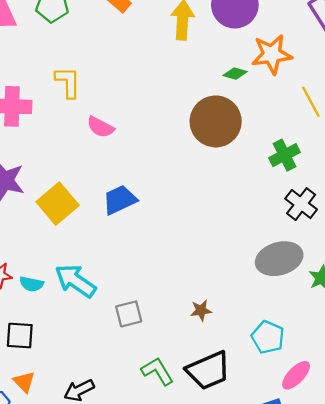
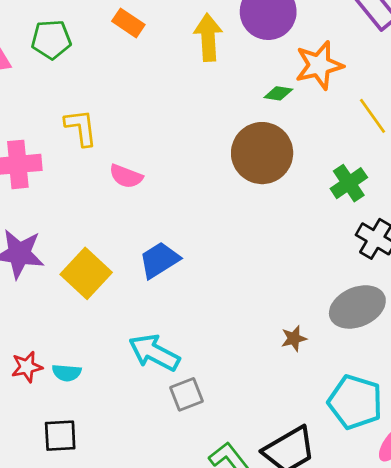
cyan arrow: (76, 281) -> (154, 353), moved
brown star: (201, 310) -> (294, 338), moved
cyan pentagon: (268, 337) -> (355, 402), size x1.4

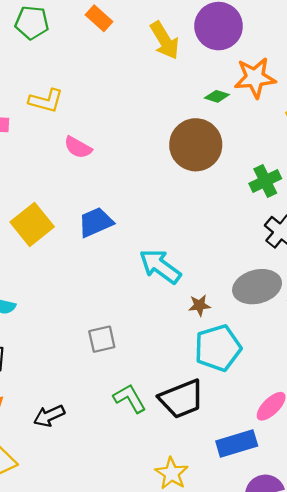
yellow arrow: (208, 37) -> (165, 40), turned 144
yellow L-shape: (81, 128) -> (46, 101), turned 104
cyan arrow: (154, 353) -> (160, 266), moved
cyan pentagon: (355, 402) -> (218, 348), moved, turned 30

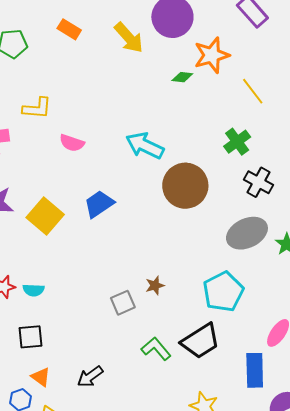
brown circle: (196, 145) -> (185, 186), moved
cyan arrow: (160, 266) -> (145, 146), moved
brown star: (199, 305) -> (155, 285), moved
blue rectangle: (237, 444) -> (255, 370), turned -64

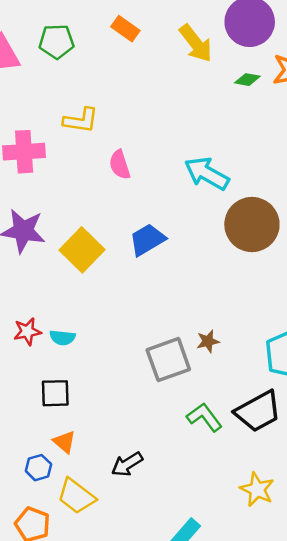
green diamond: (182, 77) -> (247, 80), moved
pink semicircle: (72, 143) -> (120, 165), turned 50
gray square: (123, 303) -> (168, 360), size x1.5
black arrow: (90, 377) -> (127, 464), moved

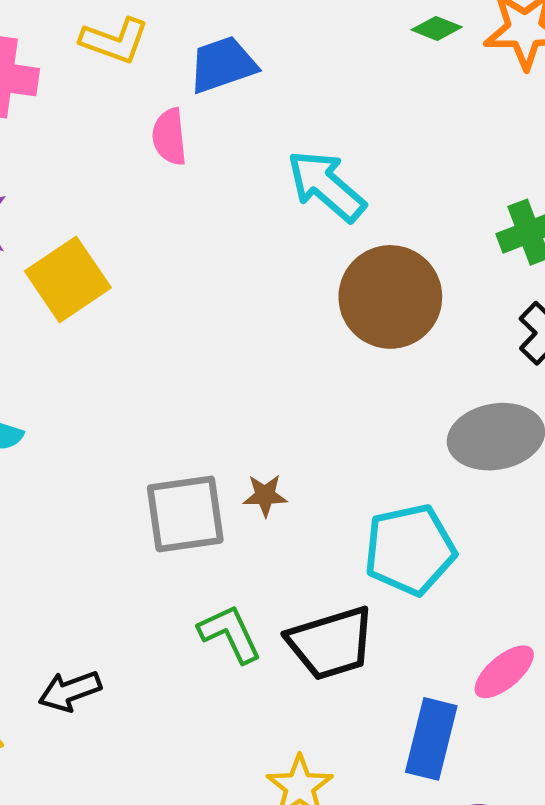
blue trapezoid: (147, 240) -> (223, 65), moved

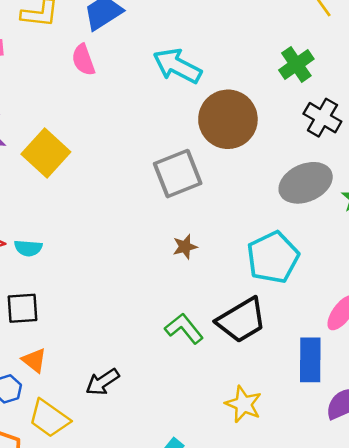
gray square: (185, 514) -> (178, 174), moved

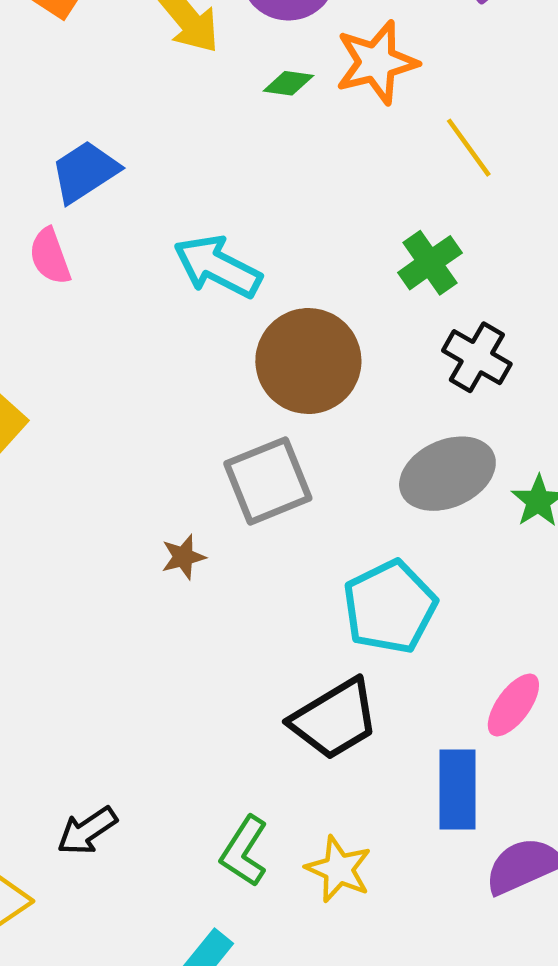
gray square: (178, 174) -> (268, 481), moved
brown star: (185, 247) -> (183, 557), moved
green L-shape: (184, 328) -> (244, 851), moved, turned -108

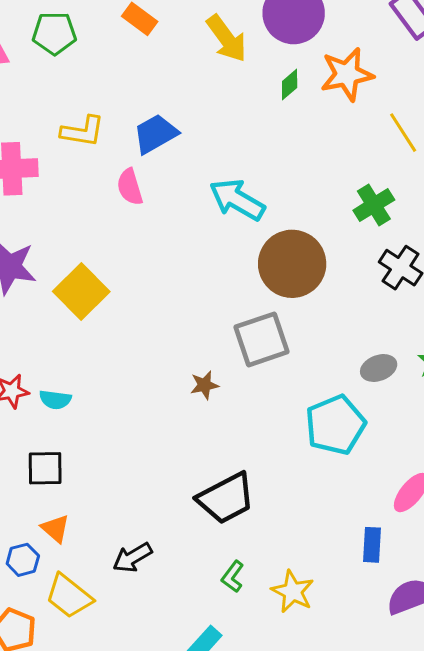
green diamond: (288, 83) -> (290, 84), turned -52
gray ellipse: (447, 474) -> (379, 368), moved, size x0.6
black trapezoid: (334, 719) -> (226, 498), moved
blue rectangle: (458, 790) -> (372, 545), size x0.7
green L-shape: (244, 851) -> (233, 577), size x0.7

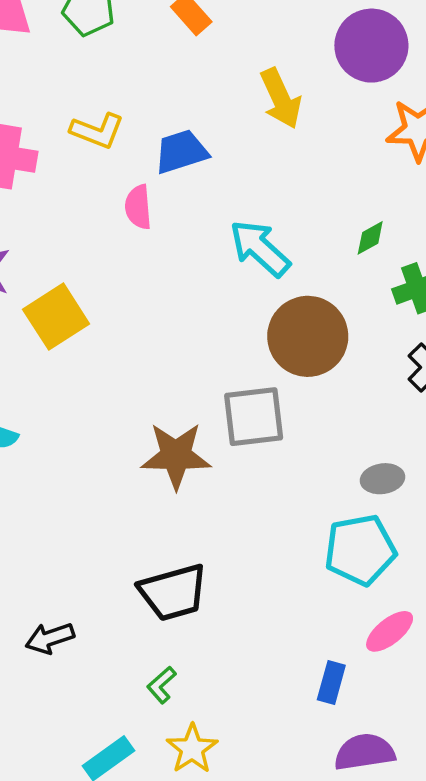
yellow arrow: (227, 38) -> (281, 98), moved
green diamond: (290, 84) -> (370, 238), moved
brown star: (204, 385) -> (176, 456), size x2.0
cyan pentagon: (335, 425) -> (360, 550), moved
yellow star: (293, 592) -> (192, 749), moved

